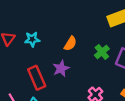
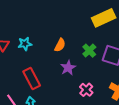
purple star: (61, 68) -> (68, 68), moved

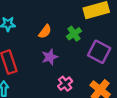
green cross: (89, 51) -> (74, 34), moved

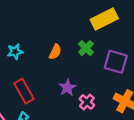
purple star: (50, 57) -> (67, 88), moved

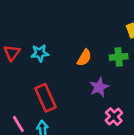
green cross: (86, 48) -> (119, 57), turned 35
purple star: (67, 88) -> (99, 87), moved

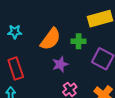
orange semicircle: (84, 58) -> (51, 39), size x1.6

